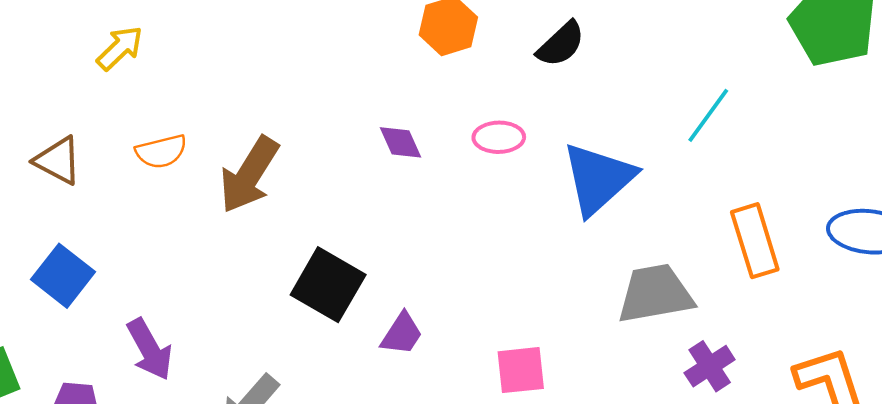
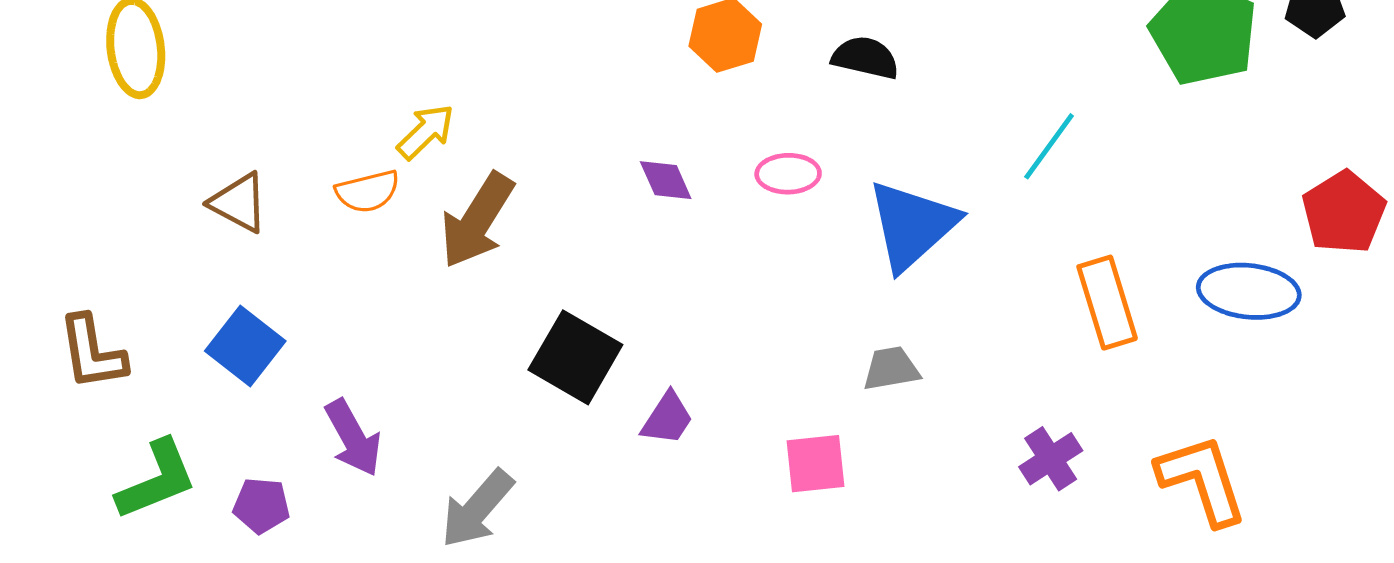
black semicircle: (561, 44) -> (865, 58), turned -124
yellow arrow: (120, 48) -> (426, 132), moved
gray trapezoid: (655, 294) -> (891, 369), moved, size x0.6

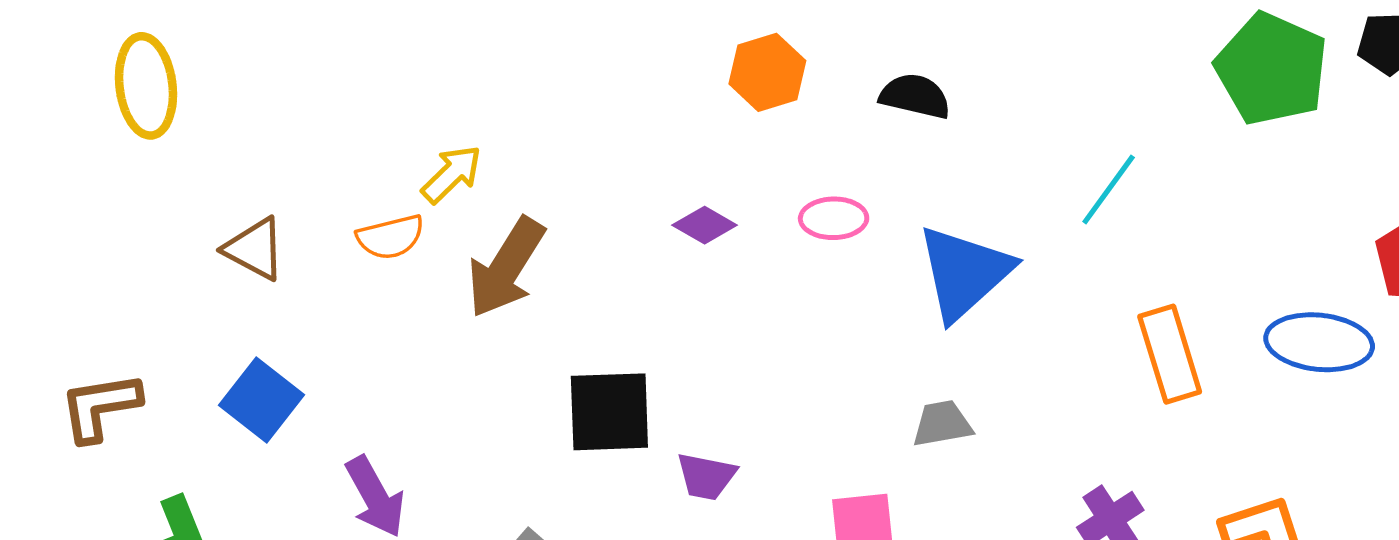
purple diamond: (666, 180) -> (705, 225), turned -36
brown L-shape: (92, 352) -> (100, 407), turned 90
black square: (575, 357) -> (609, 412), turned -32
purple trapezoid: (667, 419) -> (706, 476), turned 68

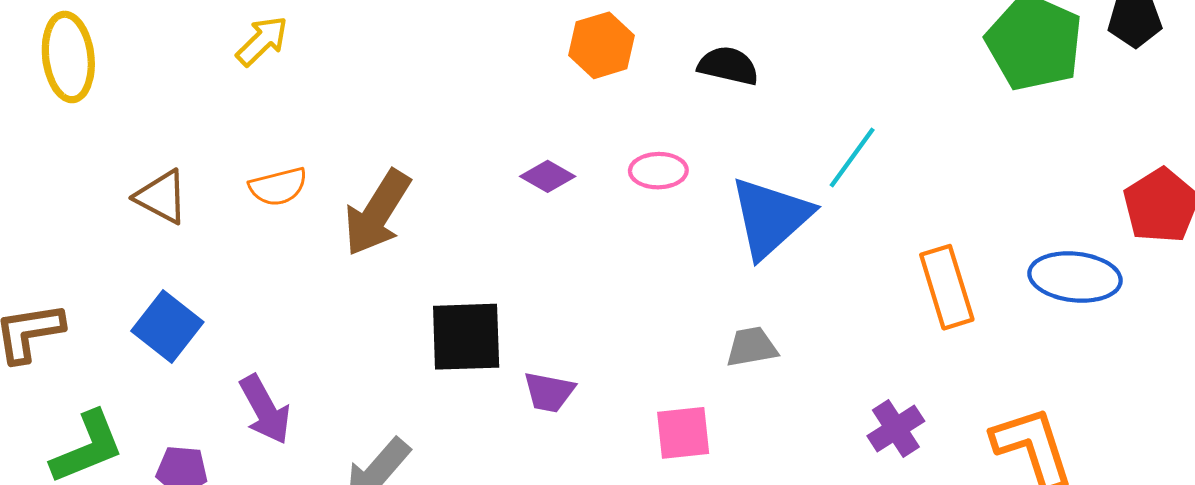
yellow arrow: (452, 174) -> (262, 41), moved
cyan line: (1109, 189) -> (852, 158), moved

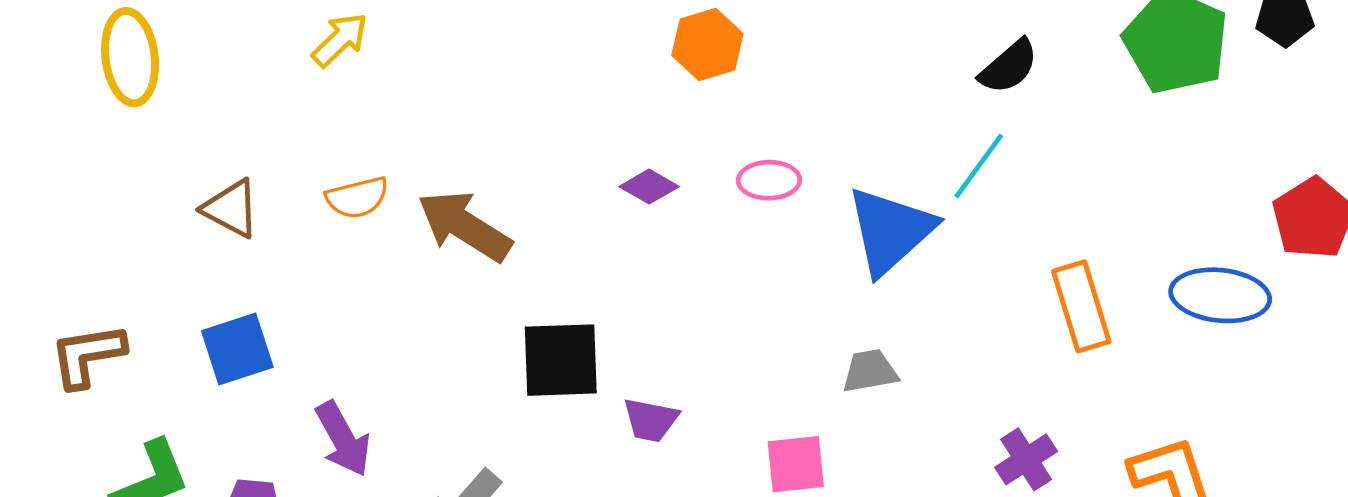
black semicircle: (728, 66) -> (1009, 67), moved, turned 126
brown arrow: (377, 213) -> (465, 226), turned 90
blue square: (167, 327) -> (237, 349), turned 34

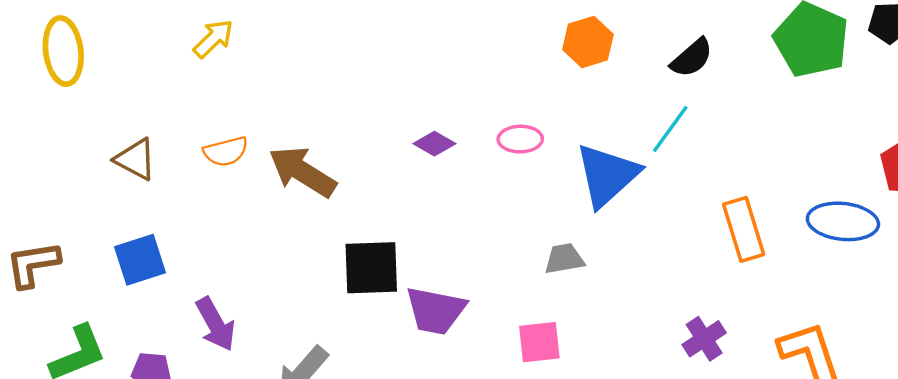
orange hexagon: (707, 45) -> (588, 42), moved
gray trapezoid: (870, 371) -> (564, 259), moved
purple trapezoid: (651, 420) -> (436, 311), size x1.5

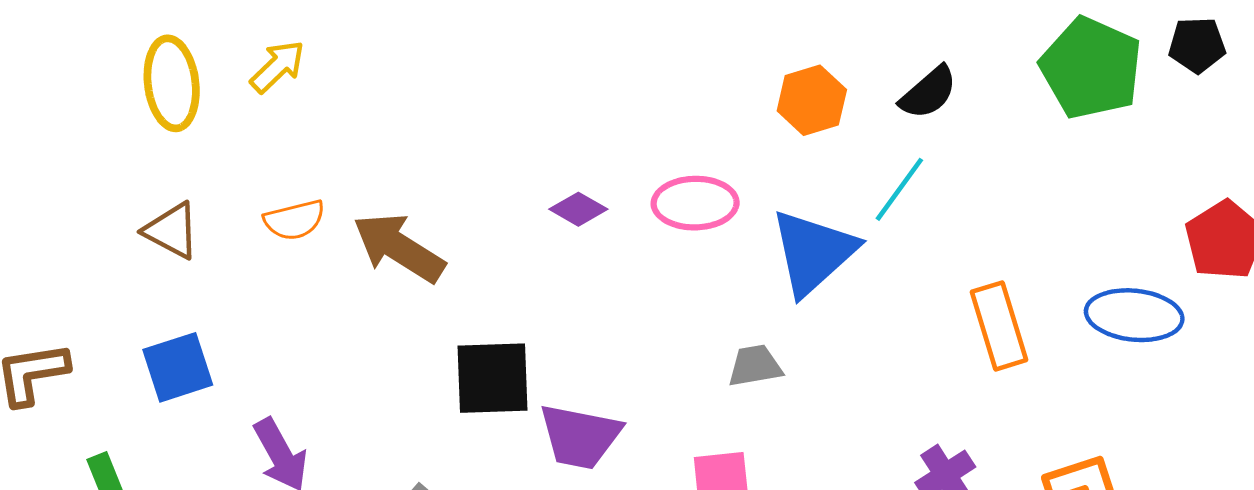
orange hexagon: (588, 42) -> (812, 100), moved
yellow ellipse: (63, 51) -> (172, 83), moved
pink ellipse: (520, 139) -> (695, 203), size x1.4

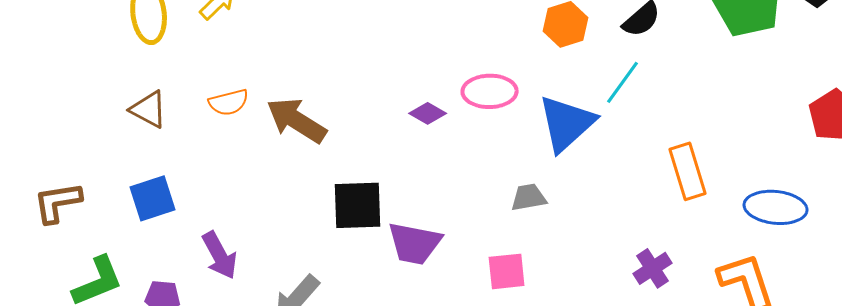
purple diamond: (578, 209) -> (428, 113), moved
blue ellipse: (1134, 315) -> (776, 207), moved

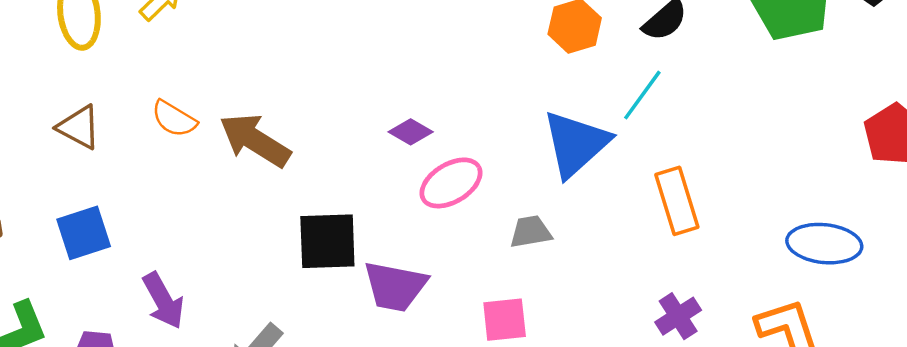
pink ellipse: (490, 91) -> (451, 183), moved, turned -30
orange semicircle: (229, 102) -> (174, 119), turned 45
orange rectangle: (688, 171) -> (677, 201), moved

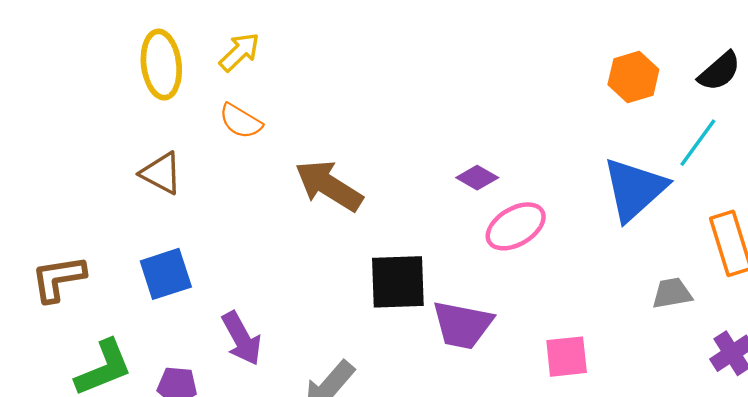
orange semicircle: (174, 119) -> (241, 121), moved
gray trapezoid: (531, 232) -> (672, 293), moved

